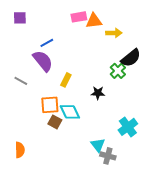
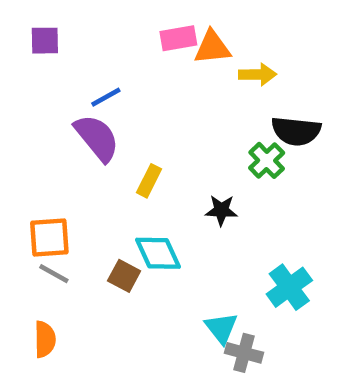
black semicircle: (131, 58) -> (296, 131), turned 45
gray line: (21, 81) -> (54, 274), moved
orange square: (50, 105) -> (49, 237), moved

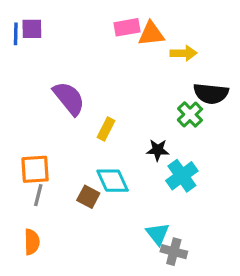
blue line: (106, 97) -> (16, 34), moved, turned -60
gray line: (54, 274) -> (38, 195), turned 75
cyan cross: (289, 287) -> (182, 176), moved

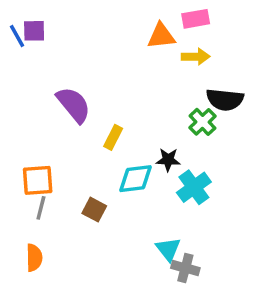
pink rectangle: (127, 27) -> (196, 19), moved
blue line: (16, 34) -> (17, 36), turned -30
cyan diamond: (113, 181) -> (135, 179), moved, turned -72

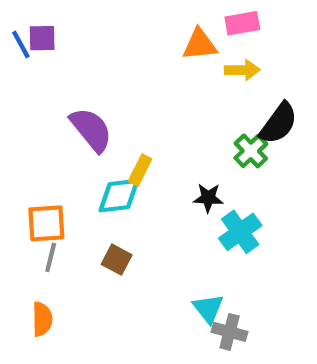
black semicircle: (225, 100) -> (279, 123), turned -60
cyan diamond: (135, 179) -> (119, 196), moved

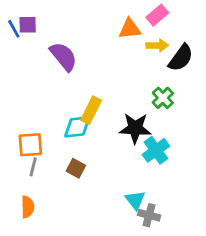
pink rectangle: (242, 23) -> (157, 15), turned -30
black semicircle: (279, 123) -> (181, 58), moved
purple semicircle: (91, 130) -> (63, 56), moved
yellow rectangle: (140, 170) -> (91, 110), size x1.4
black star: (208, 198) -> (135, 128), size x1.6

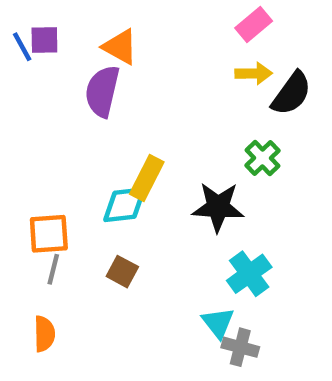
orange triangle: (130, 29) -> (120, 47), moved, turned 35
purple semicircle: (63, 56) -> (102, 91), turned -128
cyan cross: (156, 150) -> (249, 274), moved

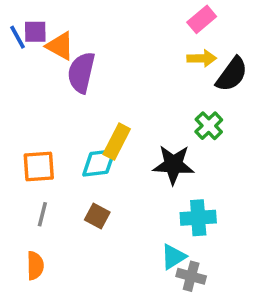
orange triangle: (120, 47) -> (60, 46), moved
orange square: (49, 234) -> (39, 166), moved
cyan cross: (249, 274) -> (198, 218), turned 32
cyan triangle: (218, 323) -> (173, 257), turned 36

